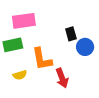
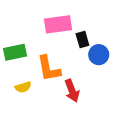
pink rectangle: (24, 21) -> (58, 24), moved

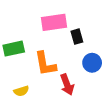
blue circle: (99, 55) -> (92, 63), moved
yellow semicircle: (23, 87) -> (21, 91), moved

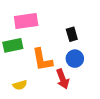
pink rectangle: (54, 22) -> (26, 21), moved
blue circle: (92, 63) -> (75, 59), moved

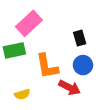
pink rectangle: (26, 21) -> (29, 23), turned -35
red arrow: (63, 79) -> (69, 88), turned -42

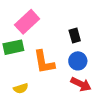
red arrow: (69, 88) -> (81, 84), moved

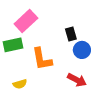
blue circle: (78, 61) -> (82, 50), moved

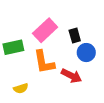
pink rectangle: (26, 21) -> (45, 30), moved
red arrow: (77, 80) -> (71, 76), moved

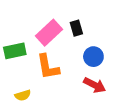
black rectangle: (75, 36) -> (76, 28), moved
red arrow: (71, 76) -> (95, 85), moved

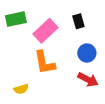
black rectangle: (76, 28) -> (78, 21), moved
green rectangle: (15, 51) -> (16, 19), moved

